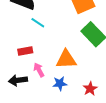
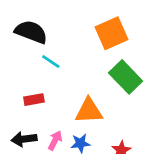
pink arrow: (39, 70) -> (55, 140), moved, turned 56

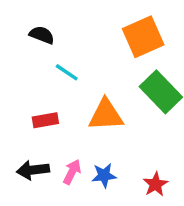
black semicircle: (31, 32) -> (42, 35), size x0.6
orange triangle: (89, 111) -> (106, 115), moved

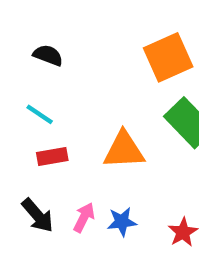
cyan line: (67, 72) -> (40, 114), moved
black arrow: (33, 170) -> (38, 215), turned -124

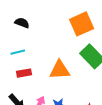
cyan line: (40, 114) -> (18, 52), turned -48

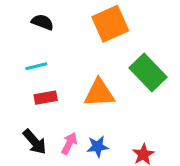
orange square: (82, 24) -> (110, 24), moved

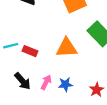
cyan line: (36, 66) -> (11, 46), moved
red rectangle: (46, 98) -> (30, 51), turned 32

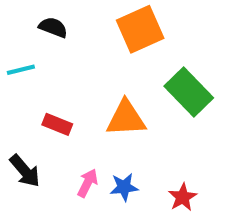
cyan line: (11, 46) -> (21, 70), moved
black arrow: (23, 81) -> (25, 171), moved

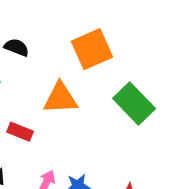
orange triangle: (126, 118) -> (60, 98), moved

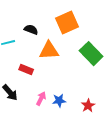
black semicircle: (17, 47) -> (31, 30), moved

